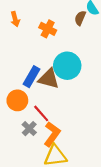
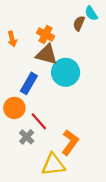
orange arrow: (15, 19) -> (12, 39), moved
brown triangle: (49, 79) -> (47, 55), moved
orange L-shape: (52, 134) -> (70, 142), moved

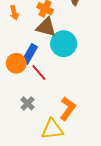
orange circle: (14, 108) -> (16, 63), moved
red line: (39, 121) -> (39, 73), moved

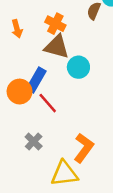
cyan circle: (64, 44) -> (78, 67), size x0.7

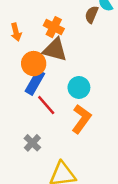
cyan circle: (78, 67) -> (79, 87), moved
orange circle: (20, 92) -> (34, 64), moved
orange L-shape: (84, 148) -> (81, 119), moved

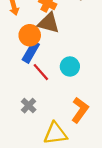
cyan circle: (79, 87) -> (70, 66), moved
orange L-shape: (81, 119) -> (80, 110), moved

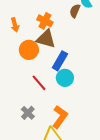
blue rectangle: (31, 52) -> (60, 61), moved
orange L-shape: (80, 110) -> (60, 117), moved

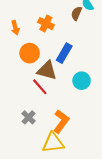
brown triangle: (46, 39) -> (47, 70), moved
blue rectangle: (60, 61) -> (64, 53), moved
cyan circle: (65, 78) -> (82, 81), moved

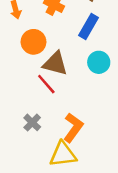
blue rectangle: (64, 53) -> (89, 26), moved
cyan circle: (82, 81) -> (99, 62), moved

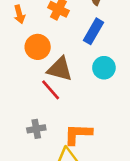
gray cross: (32, 122) -> (36, 129), turned 36
orange L-shape: (73, 128) -> (78, 134), turned -124

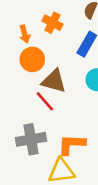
orange arrow: (19, 14) -> (25, 34), moved
gray cross: (36, 129) -> (31, 139), size x1.6

